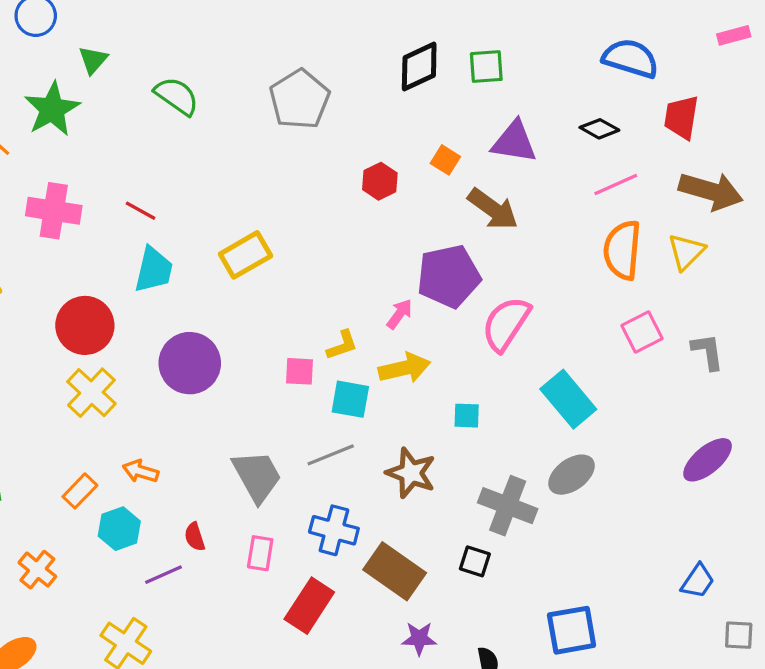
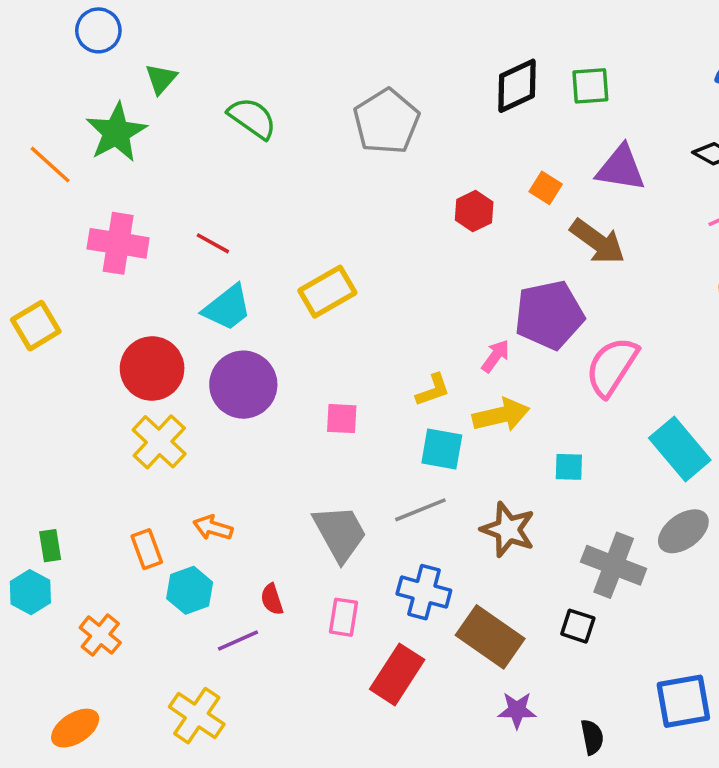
cyan trapezoid: (154, 270) -> (227, 308), turned 39
purple circle: (190, 363) -> (243, 385), moved
pink square: (300, 371) -> (342, 419), moved
orange rectangle: (80, 491) -> (147, 549), turned -64

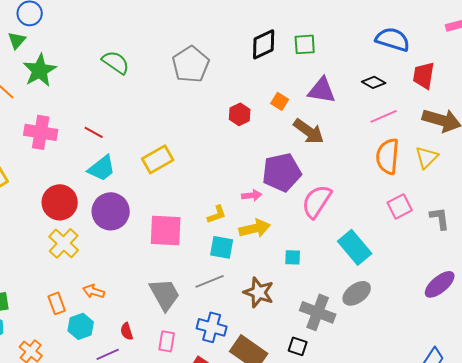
green triangle: (161, 79) -> (17, 40), moved
pink arrow: (496, 356) -> (252, 195), turned 48
pink square: (342, 419) -> (166, 230), size x1.8

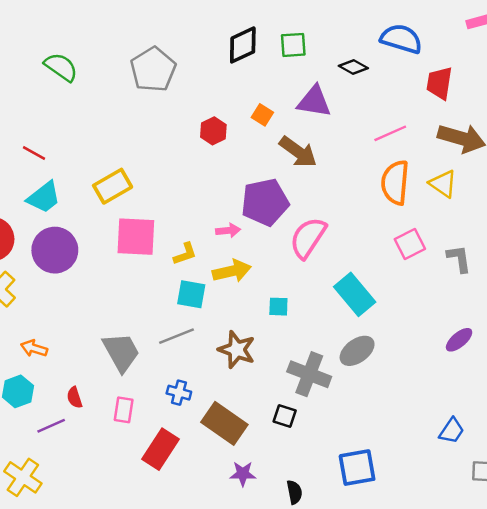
black diamond: (374, 82) -> (353, 67), moved
yellow triangle: (427, 157) -> (443, 184), turned -40
pink square: (166, 230) -> (136, 237), moved
purple ellipse: (440, 284) -> (459, 340), size x0.7
blue cross: (212, 327) -> (179, 393), size x0.7

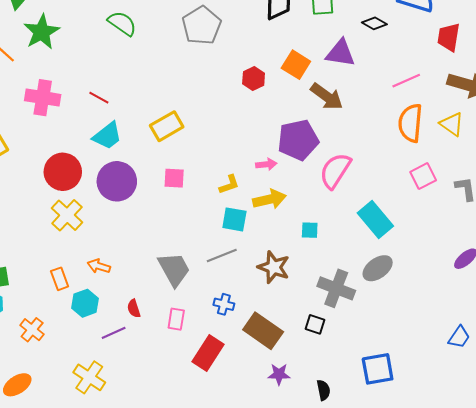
orange square: (262, 115) -> (296, 65), size x1.5
pink square: (136, 237) -> (174, 178), moved, size x0.6

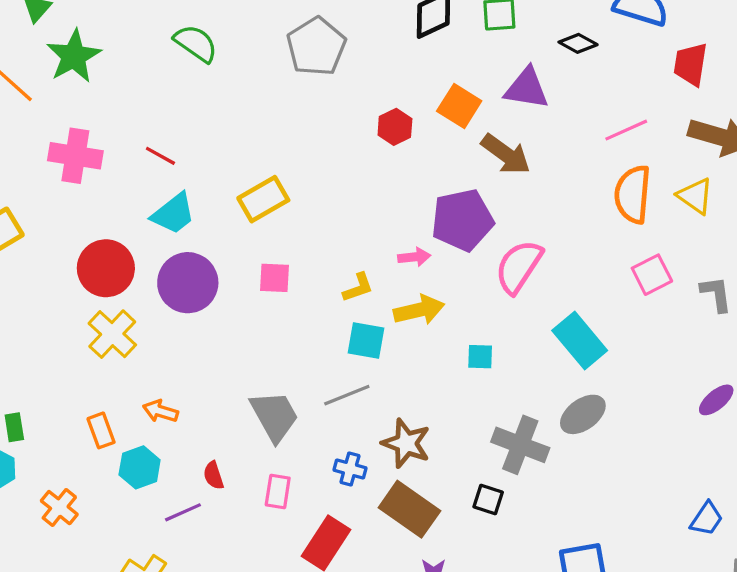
brown star: (274, 267) -> (406, 443), moved

